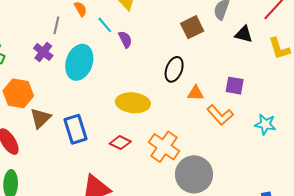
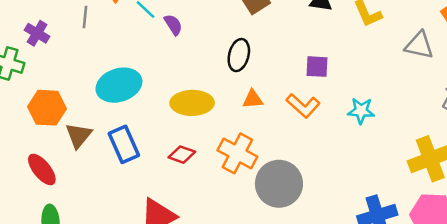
purple cross: (43, 52) -> (37, 33), moved
cyan ellipse: (79, 62) -> (119, 85), moved, turned 60
orange triangle: (196, 93) -> (253, 99), moved

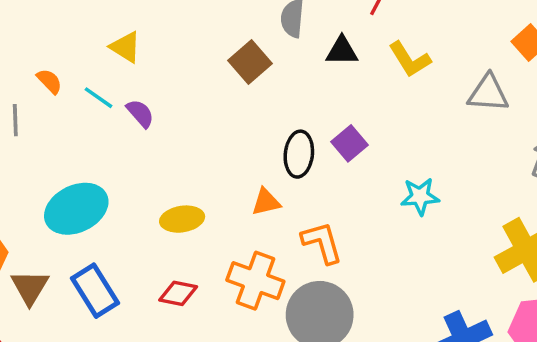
black ellipse: (239, 55) -> (299, 154), moved
purple square: (317, 67) -> (350, 143), turned -35
yellow ellipse: (192, 103) -> (182, 219), size x0.7
orange L-shape: (303, 106) -> (322, 243), moved, turned -140

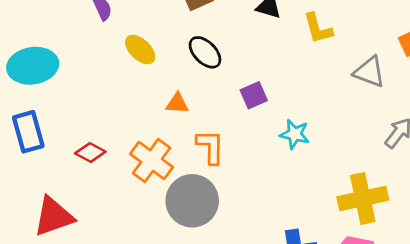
purple square: (350, 143) -> (254, 95), moved
black ellipse: (299, 154) -> (205, 52), moved, turned -68
yellow ellipse: (182, 219) -> (140, 50), moved, turned 36

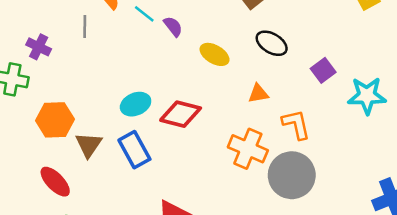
cyan ellipse: (33, 66) -> (136, 104), moved, size x0.7
cyan star: (295, 134) -> (367, 96), size x1.4
red diamond: (90, 153) -> (181, 114), moved, size x1.5

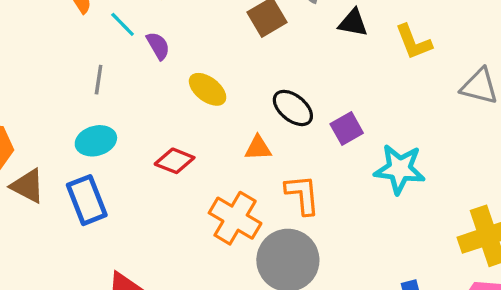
gray line: (85, 26) -> (99, 80), moved
black ellipse: (272, 43) -> (293, 108), moved
red diamond: (181, 114) -> (175, 161), moved, size x0.7
brown triangle: (89, 145) -> (28, 186), turned -44

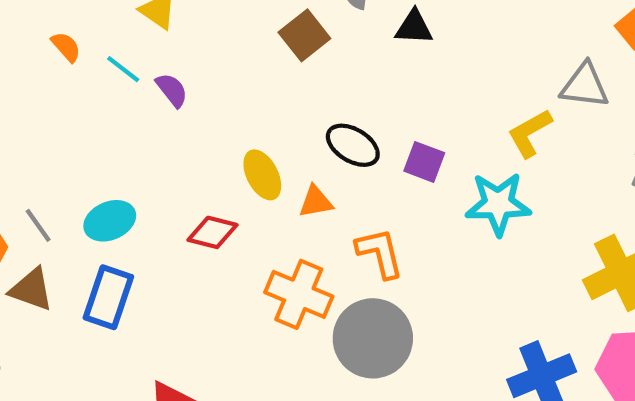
yellow L-shape: (413, 42) -> (530, 133), moved, turned 90
gray line: (99, 80) -> (38, 225), moved, turned -36
yellow ellipse: (208, 89) -> (262, 175), moved, turned 33
purple square: (347, 129) -> (424, 162), turned -32
blue rectangle: (87, 200) -> (108, 297), turned 48

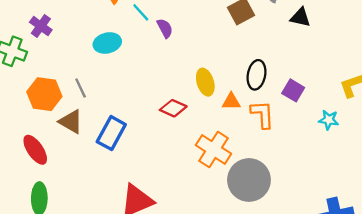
black ellipse: (353, 145) -> (256, 75), turned 60
cyan star: (498, 204) -> (329, 120), size x0.6
cyan ellipse: (110, 221) -> (107, 43), moved
orange L-shape: (380, 253) -> (262, 114), moved

